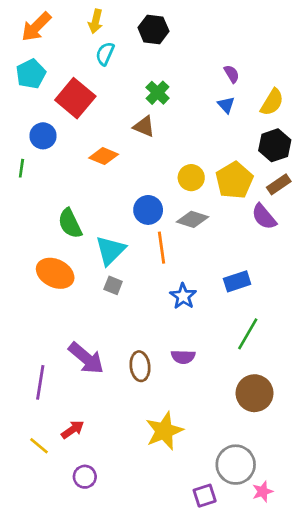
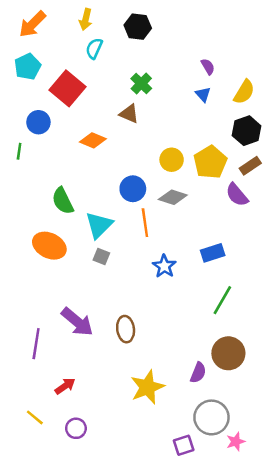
purple semicircle: (183, 357) -> (198, 373), moved, turned -70
yellow line: (39, 446) -> (35, 417), moved

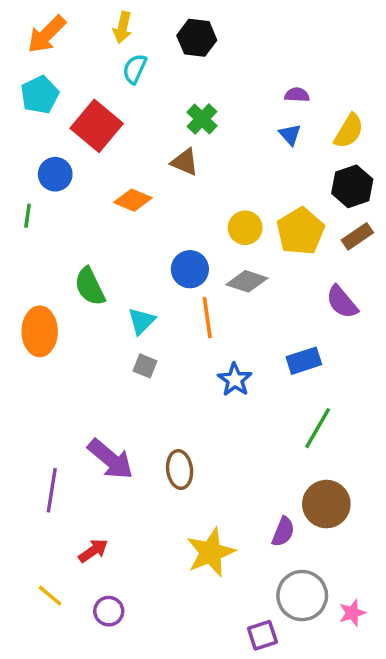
purple semicircle: (208, 67) -> (297, 95), turned -56
purple semicircle: (237, 195) -> (342, 302), moved
cyan triangle: (99, 225) -> (142, 321), size x0.7
orange ellipse: (49, 246) -> (40, 331), moved, turned 64
pink star: (236, 442) -> (352, 613), moved

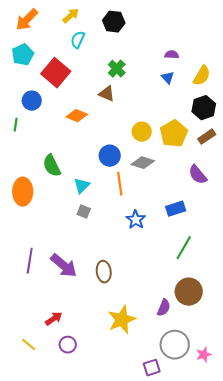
yellow arrow: (123, 27) -> (71, 16), turned -144
purple line: (52, 490) -> (30, 261), moved
purple circle: (109, 611) -> (68, 345), moved

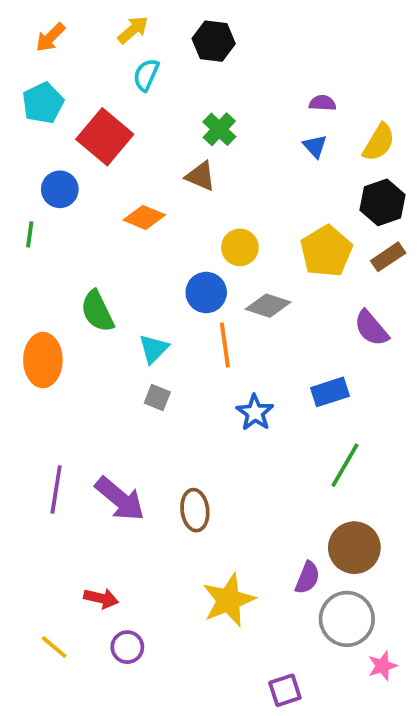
orange arrow: (27, 20) -> (50, 37), size x0.7
yellow circle: (142, 132) -> (240, 247), moved
red arrow: (54, 319) -> (101, 598), turned 48
gray circle: (175, 345) -> (347, 619), moved

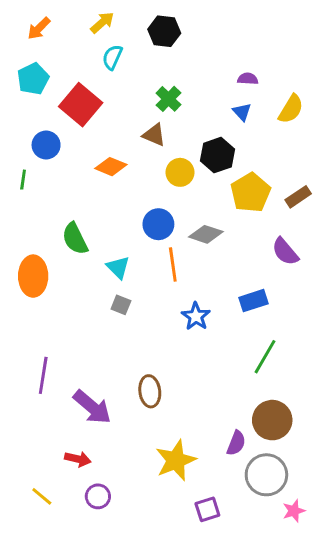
black hexagon: (383, 202) -> (217, 155), moved
yellow circle: (240, 247) -> (180, 172), moved
cyan triangle: (154, 349) -> (118, 267), turned -30
purple arrow: (120, 499) -> (92, 407), moved
purple square: (285, 690) -> (207, 509), moved

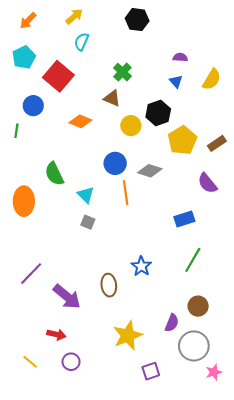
black hexagon: (164, 31) -> (137, 20), moved
blue star: (196, 316) -> (141, 266), moved
purple line: (43, 375) -> (31, 274), turned 35
brown circle: (272, 420) -> (198, 306), size x0.7

